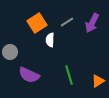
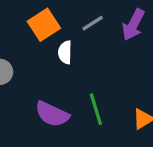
purple semicircle: (29, 75) -> (52, 114), moved

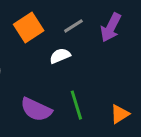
white semicircle: (65, 52) -> (60, 56), moved, turned 66

